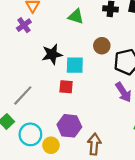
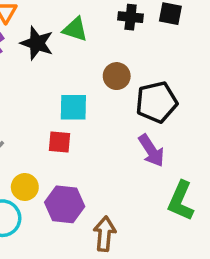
black star: (52, 54) -> (37, 43), moved, turned 30
yellow circle: (51, 145) -> (25, 187), moved

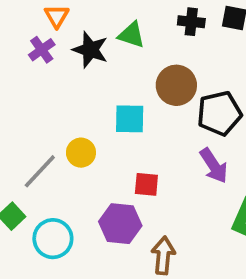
brown circle: (117, 76) -> (176, 85), size x1.4
red square: (59, 142) -> (146, 184), moved
yellow circle: (25, 187) -> (81, 153), moved

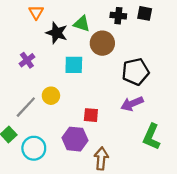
purple cross: (42, 50) -> (27, 60), moved
brown circle: (176, 85) -> (102, 43), moved
cyan square: (130, 119) -> (74, 65), moved
purple arrow: (214, 166) -> (132, 104), turned 100

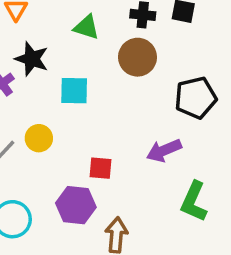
black star: (57, 33) -> (32, 59), moved
brown circle: (102, 43) -> (137, 57), moved
black pentagon: (135, 72) -> (196, 98), moved

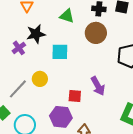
black star: (32, 59) -> (36, 34), turned -30
purple arrow: (164, 151) -> (98, 86), moved, turned -96

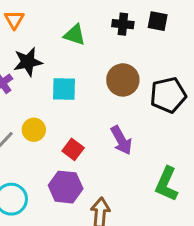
brown circle: (96, 33) -> (123, 80), moved
red square: (75, 96) -> (73, 149), moved, turned 32

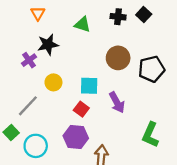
black square: (158, 21) -> (144, 14), turned 32
cyan square: (64, 89) -> (89, 86), moved
yellow circle: (34, 130) -> (53, 82), moved

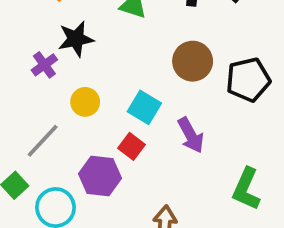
cyan square: (89, 86) -> (144, 107), turned 30
purple hexagon: (76, 137) -> (100, 176), moved

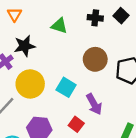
yellow circle: (85, 102) -> (30, 84), size x1.6
red square: (131, 146) -> (76, 124), moved

